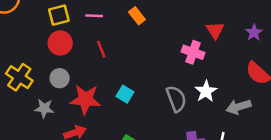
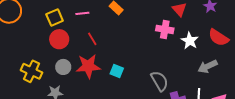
white star: (206, 91) -> (190, 41), moved
red star: (85, 99) -> (88, 66), moved
gray semicircle: (176, 99) -> (160, 81), moved

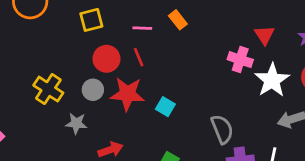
pink line: (82, 13) -> (142, 28), moved
red circle: (59, 39) -> (106, 59), moved
white star: (190, 41) -> (272, 80), size x1.4

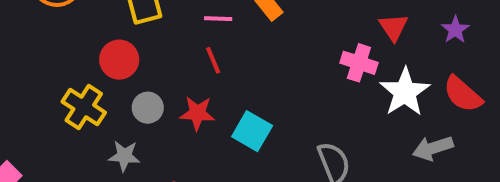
red circle: (106, 59) -> (119, 60), moved
red star: (127, 94) -> (197, 113), size x0.7
cyan square: (165, 107) -> (252, 131), size x1.4

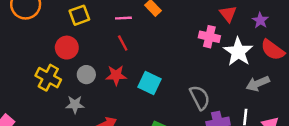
purple star: (455, 30) -> (260, 20), moved

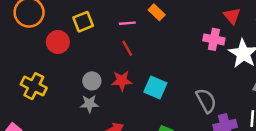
red circle: (67, 48) -> (58, 42), moved
yellow cross: (48, 78) -> (34, 86), moved
gray star: (75, 105) -> (89, 104), moved

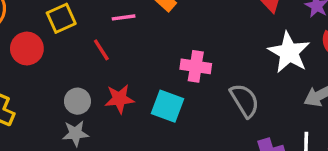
pink cross: (214, 39) -> (196, 66), moved
red line: (127, 48) -> (101, 50), moved
gray semicircle: (206, 101) -> (245, 101), moved

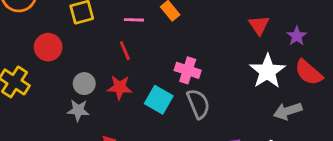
red circle: (27, 48) -> (48, 47), moved
red line: (101, 50) -> (125, 51), moved
gray semicircle: (245, 101) -> (198, 104), moved

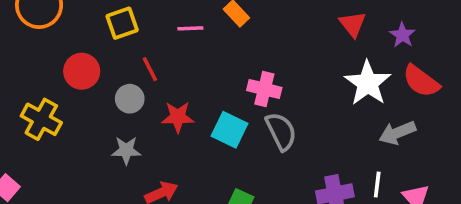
red line: (125, 51) -> (150, 69), moved
gray circle: (84, 84) -> (130, 99), moved

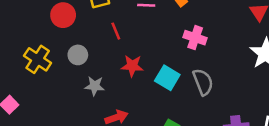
red circle: (82, 71) -> (63, 15), moved
pink cross: (264, 89) -> (195, 38), moved
gray circle: (130, 99) -> (78, 55), moved

